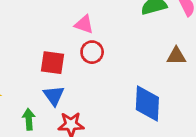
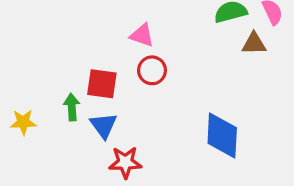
brown triangle: (176, 56) -> (254, 44), moved
green arrow: (29, 119) -> (72, 107), moved

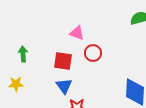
pink triangle: (142, 35) -> (77, 33), moved
green arrow: (72, 107) -> (23, 54), moved

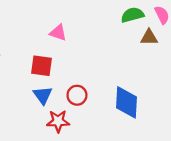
red circle: (93, 53) -> (77, 95), moved

